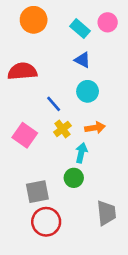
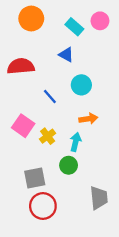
blue triangle: (83, 60) -> (66, 55), moved
yellow cross: (62, 129) -> (48, 136), moved

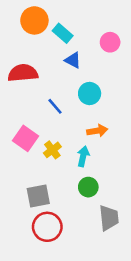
pink circle: (100, 21) -> (110, 42), moved
cyan rectangle: (74, 27) -> (63, 33), moved
green circle: (69, 165) -> (88, 187), moved

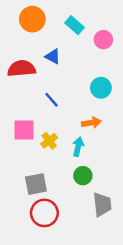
cyan rectangle: (63, 33) -> (74, 25), moved
blue triangle: (73, 60) -> (53, 56), moved
cyan circle: (90, 94) -> (101, 88), moved
pink square: (25, 138) -> (24, 130), turned -35

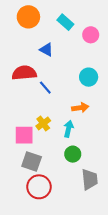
red semicircle: (21, 69) -> (24, 73), moved
pink square: (24, 130) -> (24, 135), moved
gray square: (36, 184) -> (32, 161), turned 30

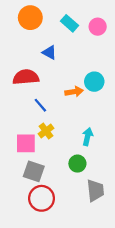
pink circle: (91, 35) -> (98, 27), moved
blue line: (45, 88) -> (40, 105), moved
orange arrow: (80, 108) -> (74, 92), moved
cyan arrow: (69, 129) -> (88, 137), moved

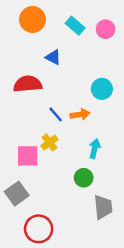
orange arrow: (74, 92) -> (80, 114), moved
blue line: (40, 105) -> (56, 114), moved
gray square: (34, 171) -> (17, 194), moved, turned 35
red circle: (42, 198) -> (39, 229), moved

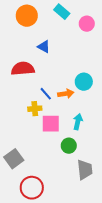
cyan rectangle: (75, 26) -> (62, 12), moved
cyan circle: (102, 89) -> (84, 82), moved
yellow cross: (50, 142) -> (35, 109), moved, turned 32
pink square: (28, 156) -> (51, 124), moved

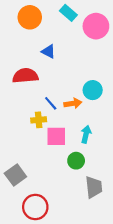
pink circle: (87, 24) -> (96, 26), size x1.5

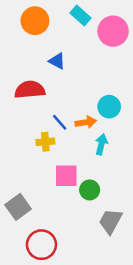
cyan arrow: (86, 134) -> (101, 144), moved
pink square: (56, 136) -> (66, 176), moved
gray trapezoid: (94, 187) -> (110, 221), turned -145

